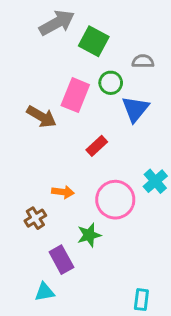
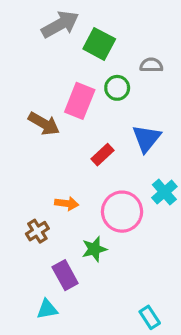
blue triangle: (135, 109) -> (146, 138), moved
cyan rectangle: (141, 300) -> (150, 317), turned -40

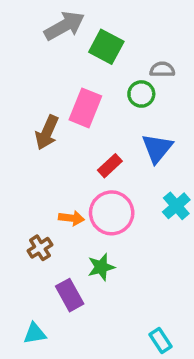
green circle: (117, 88) -> (141, 94), moved
brown arrow: (44, 124) -> (47, 132), turned 84
pink circle: (122, 212) -> (112, 213), moved
cyan triangle: (47, 309) -> (35, 333), moved

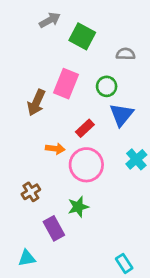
gray arrow: (64, 26) -> (50, 20), size x0.7
green circle: (141, 94) -> (107, 86), moved
orange arrow: (71, 218) -> (55, 149), moved

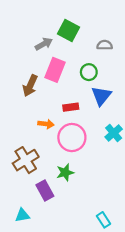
gray arrow: (50, 20) -> (44, 44), moved
red rectangle: (85, 128) -> (71, 107), turned 35
brown cross: (31, 192) -> (26, 160), size x1.6

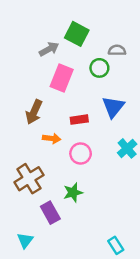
green circle: (89, 72) -> (99, 68), moved
brown arrow: (30, 86) -> (34, 112), moved
pink circle: (72, 138) -> (81, 154), size x0.7
cyan triangle: (22, 215) -> (25, 240), turned -42

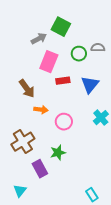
gray semicircle: (117, 50) -> (98, 48), moved
brown arrow: (34, 112) -> (27, 89), turned -60
red rectangle: (79, 120) -> (63, 81), moved

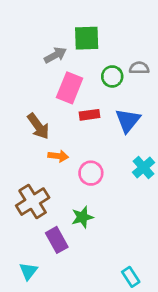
green square: (61, 27) -> (87, 38), turned -30

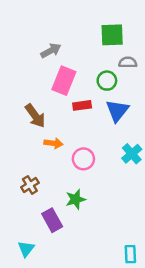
green square: (87, 38) -> (112, 35), moved
green circle: (112, 76) -> (107, 81), moved
brown cross: (33, 202) -> (30, 185), size x0.6
cyan rectangle: (131, 277) -> (130, 254), moved, turned 30

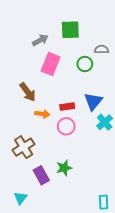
green square: (112, 35) -> (70, 30), moved
red rectangle: (82, 105) -> (67, 107), moved
blue triangle: (117, 111) -> (93, 101), moved
brown cross: (30, 185) -> (24, 147), size x1.5
green star: (76, 199) -> (64, 168), moved

